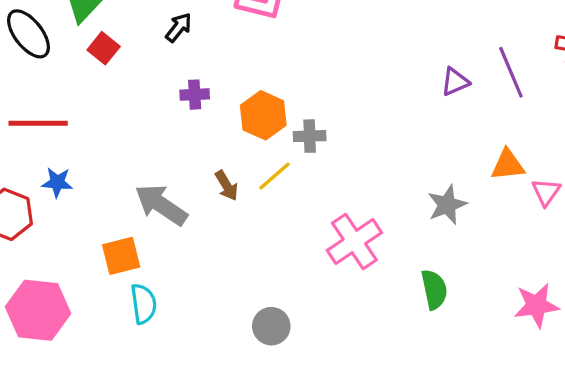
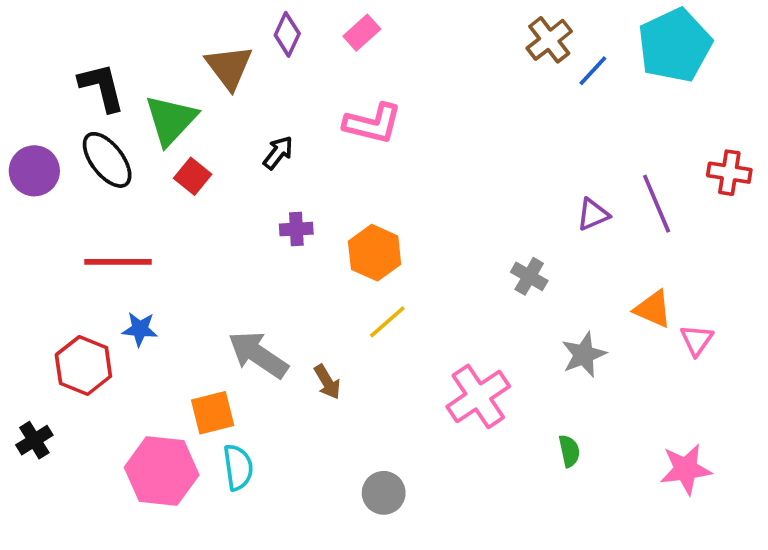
gray cross: (310, 136) -> (529, 276), moved, turned 32
orange triangle: (508, 165) -> (653, 309), turned 30
brown arrow: (227, 186) -> (327, 382), moved
green semicircle: (434, 289) -> (569, 451), size x0.7
pink hexagon: (38, 310) -> (162, 471), moved

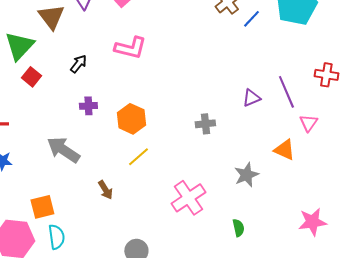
gray cross: (529, 276) -> (205, 124), moved, turned -36
pink triangle: (697, 340) -> (308, 123), moved
gray arrow: (258, 355) -> (63, 150), moved
pink star: (686, 469) -> (312, 222), moved

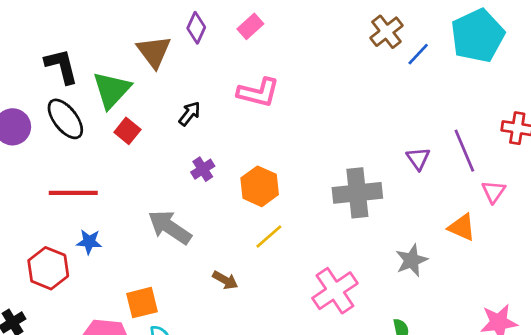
purple triangle: (251, 98) -> (418, 159), turned -42
purple cross: (88, 106) -> (203, 169), turned -30
gray cross: (205, 124) -> (357, 193), size x1.8
brown arrow: (105, 190) -> (225, 280), turned -30

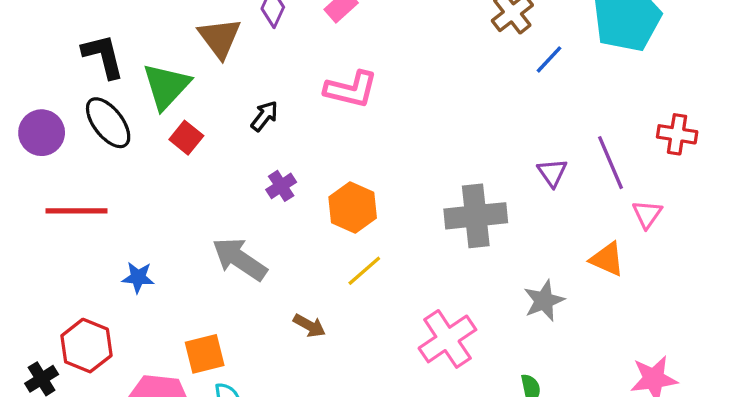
blue line: (418, 54) -> (549, 59), moved
red line: (73, 193) -> (77, 211), moved
red hexagon: (48, 268) -> (86, 346), moved

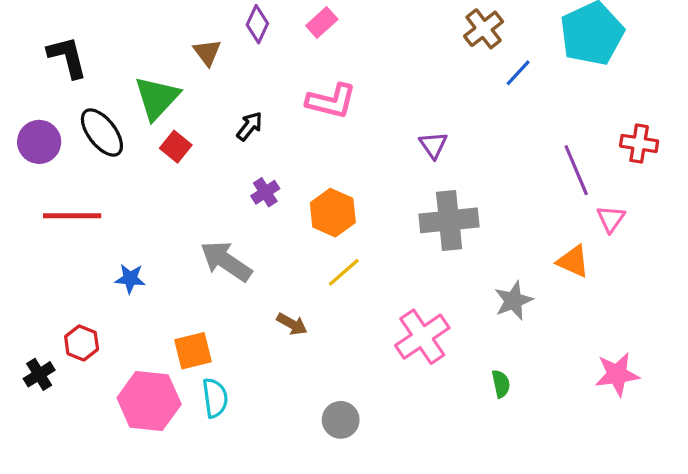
brown triangle: (220, 38) -> (207, 52), size x0.7
black L-shape: (103, 56) -> (67, 57), moved
purple triangle: (552, 173) -> (433, 145), moved
red hexagon: (86, 346) -> (82, 343), size x0.7

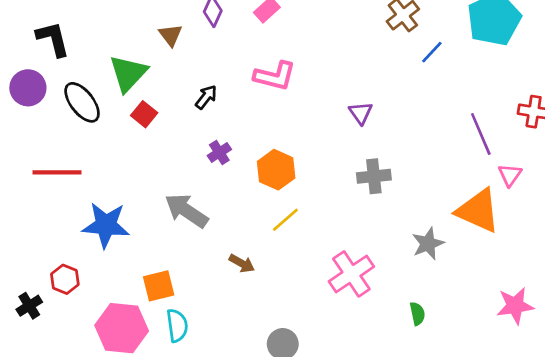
purple circle: (39, 142) -> (28, 88), moved
gray cross: (449, 220) -> (374, 176), size x0.7
orange triangle: (573, 261) -> (478, 211), size x1.6
blue star: (130, 279) -> (106, 225), size x1.8

